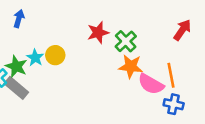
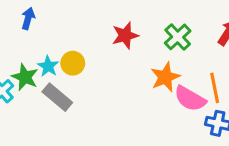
green cross: (126, 41) -> (178, 37), moved
orange star: (131, 66) -> (165, 77), turned -30
gray rectangle: (16, 88) -> (57, 97), moved

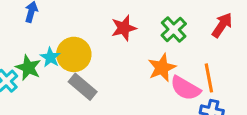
yellow circle: (73, 63) -> (74, 54), size x1.5
gray rectangle: (57, 97) -> (83, 87), moved

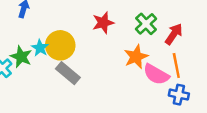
red arrow: (222, 25) -> (174, 34), moved

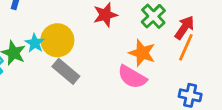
orange star: (136, 57) -> (142, 53), turned -30
orange line: (176, 66) -> (186, 47), moved, turned 35
pink semicircle: (156, 74) -> (132, 77), moved

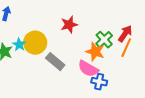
green cross: (153, 16) -> (104, 40), moved
gray rectangle: (66, 71) -> (55, 62), moved
blue cross: (190, 95) -> (99, 82), moved

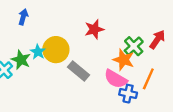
orange line: (126, 48) -> (148, 79), moved

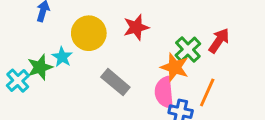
yellow circle: (56, 50) -> (89, 33), moved
green star: (21, 60) -> (40, 67), turned 30
pink semicircle: (116, 79) -> (164, 92), turned 55

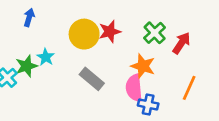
yellow circle: (89, 33) -> (84, 34), moved
green cross: (188, 49) -> (155, 33), moved
orange line: (207, 92) -> (189, 88), moved

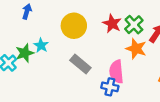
red star: (110, 32) -> (112, 24), moved, turned -30
orange star: (143, 66) -> (136, 49), moved
blue cross: (148, 105) -> (110, 87), moved

